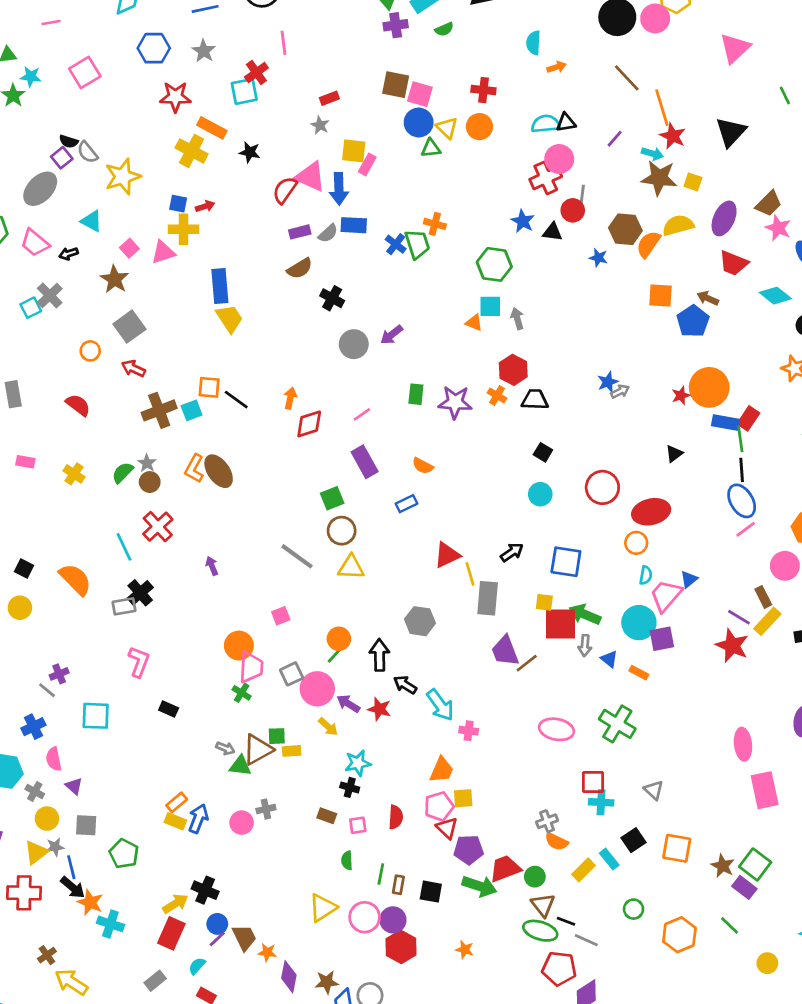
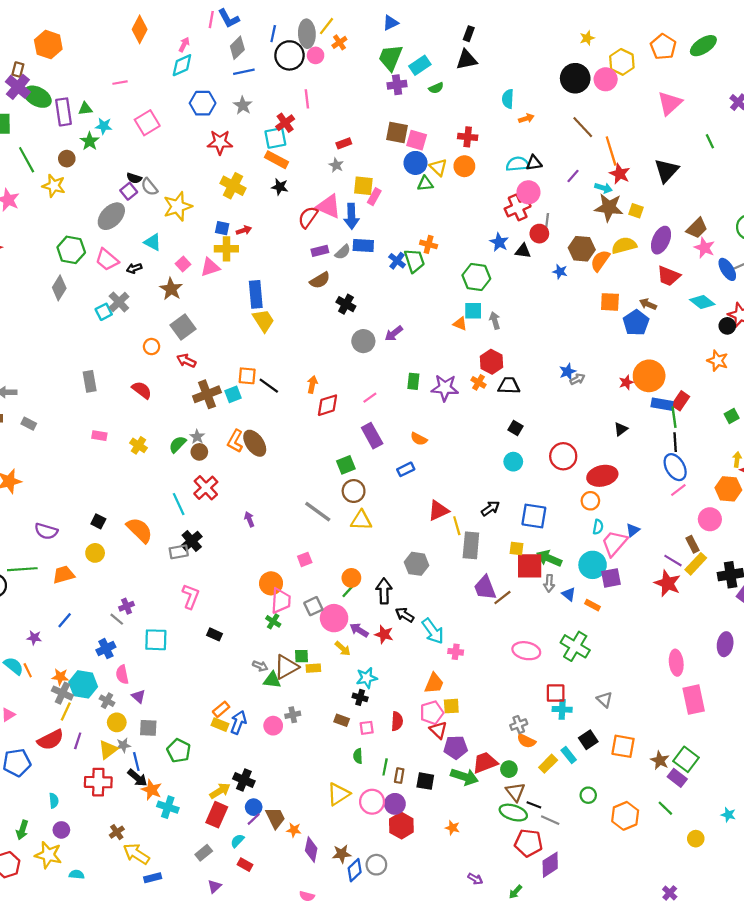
orange rectangle: (212, 128) -> (276, 160), moved

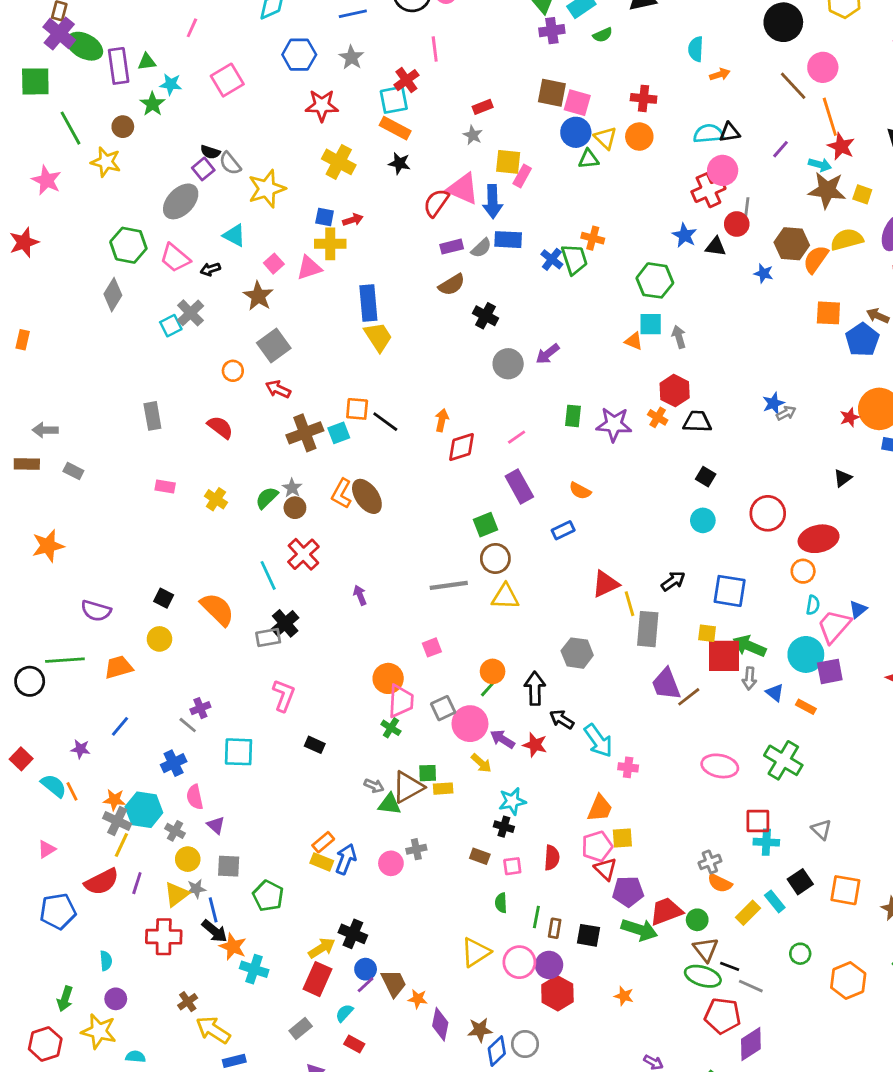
pink circle: (606, 79) -> (823, 67), moved
pink line: (120, 83) -> (192, 28), turned -56
gray line: (318, 512) -> (449, 585), turned -44

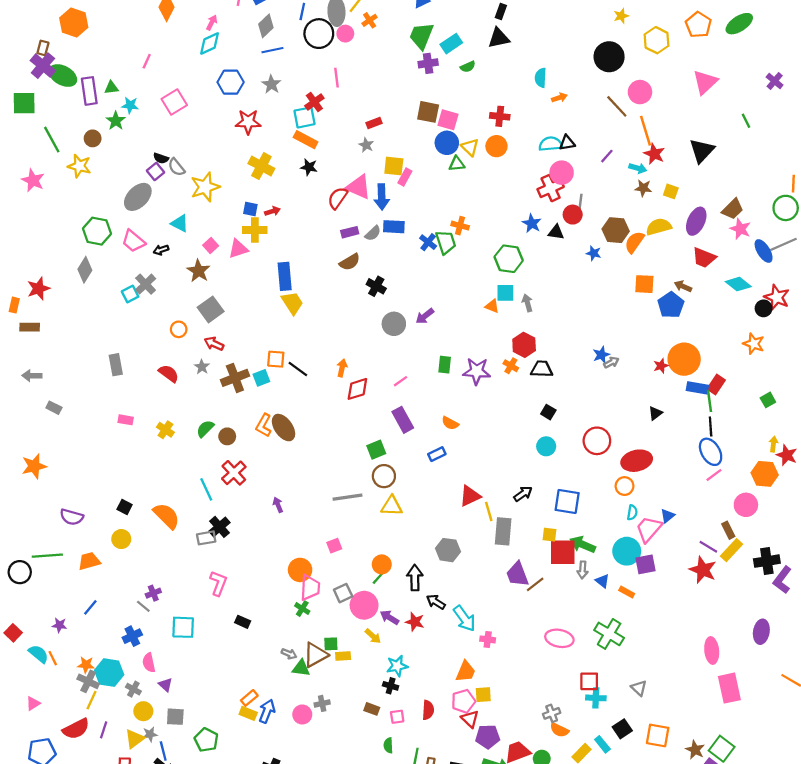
brown star: (827, 190) -> (643, 188), size x0.6
red star: (24, 242) -> (38, 289), moved
brown rectangle: (27, 464) -> (30, 327), moved
gray star: (292, 488) -> (202, 367), moved

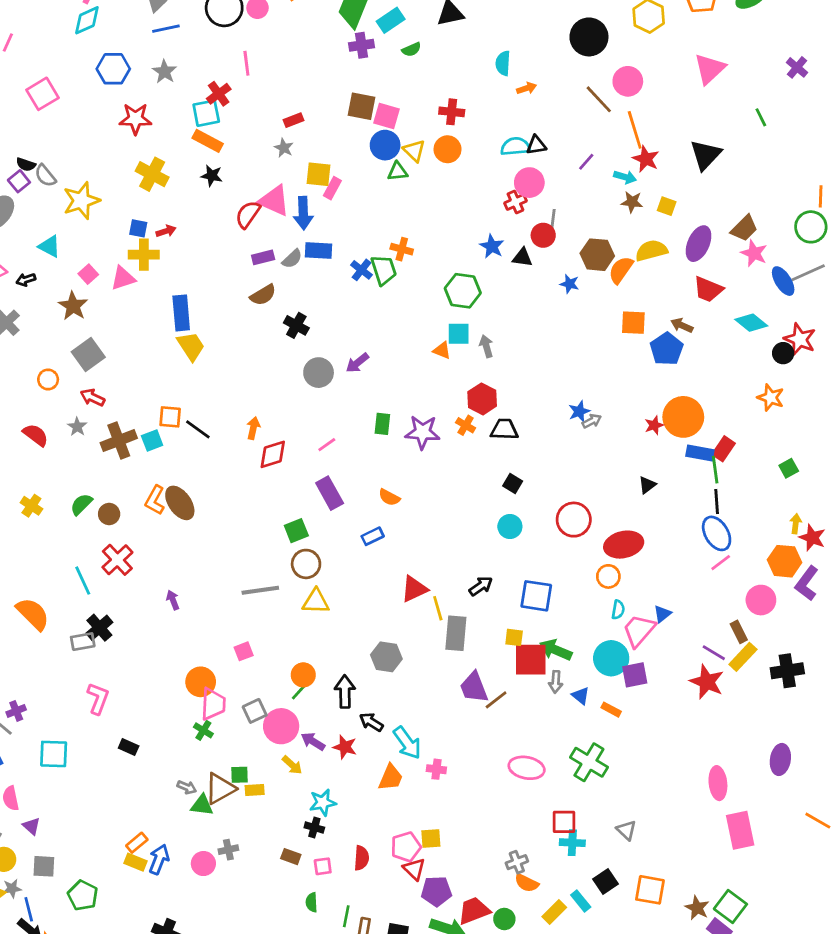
red cross: (551, 188) -> (515, 202), size x0.7
purple L-shape: (782, 580) -> (807, 583), moved
orange trapezoid: (466, 671) -> (391, 778), moved

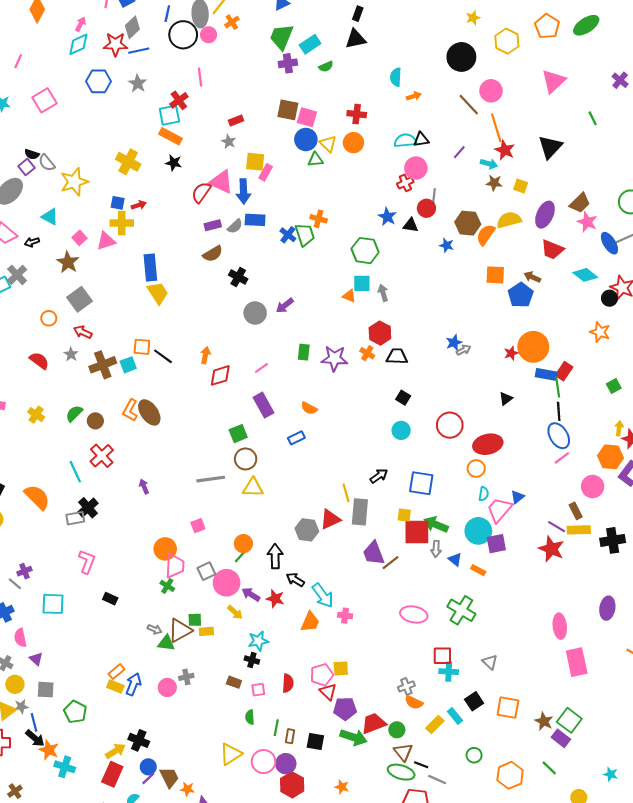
red star: (135, 119) -> (115, 44), moved
red triangle: (414, 589) -> (330, 519), moved
yellow rectangle: (743, 657) -> (579, 530), turned 45

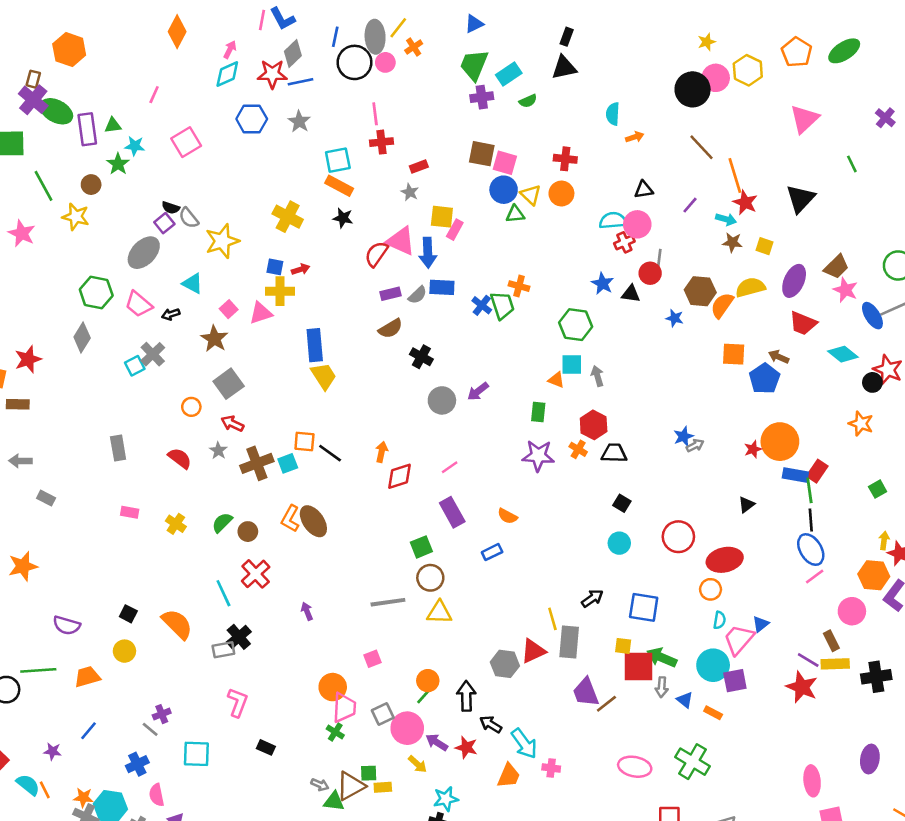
pink circle: (491, 91) -> (716, 78), moved
red cross: (179, 100) -> (382, 142), moved, turned 30
cyan semicircle: (405, 141) -> (613, 221), moved
green rectangle: (304, 352) -> (538, 412), moved

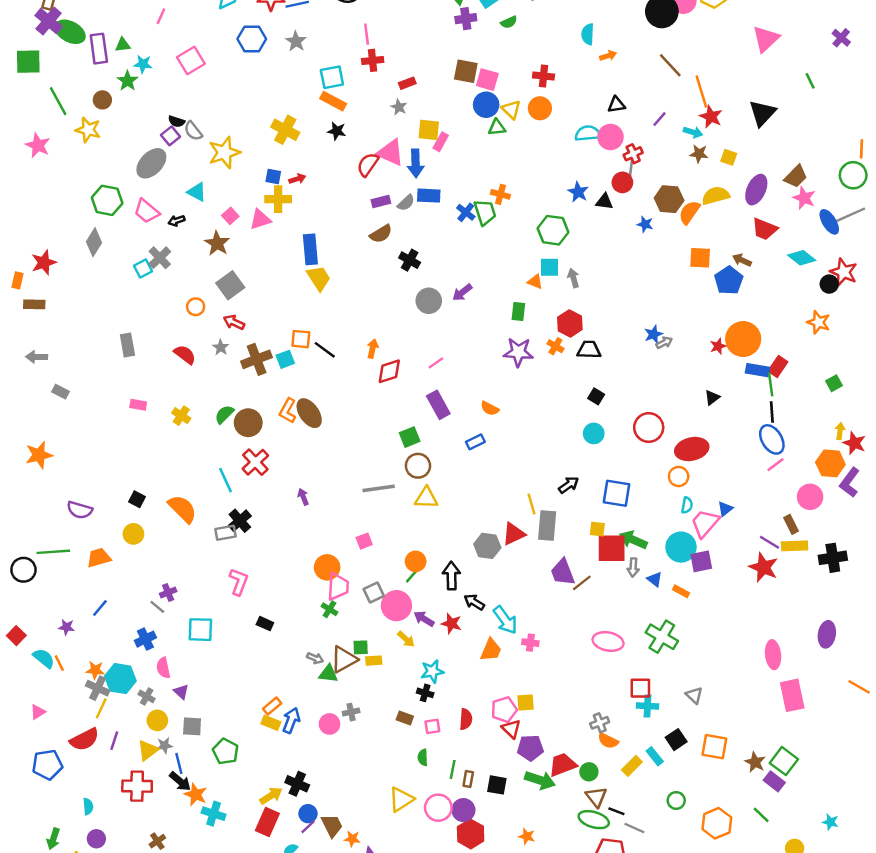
red cross: (624, 242) -> (633, 154), moved
brown circle: (248, 532) -> (248, 423), size x1.5

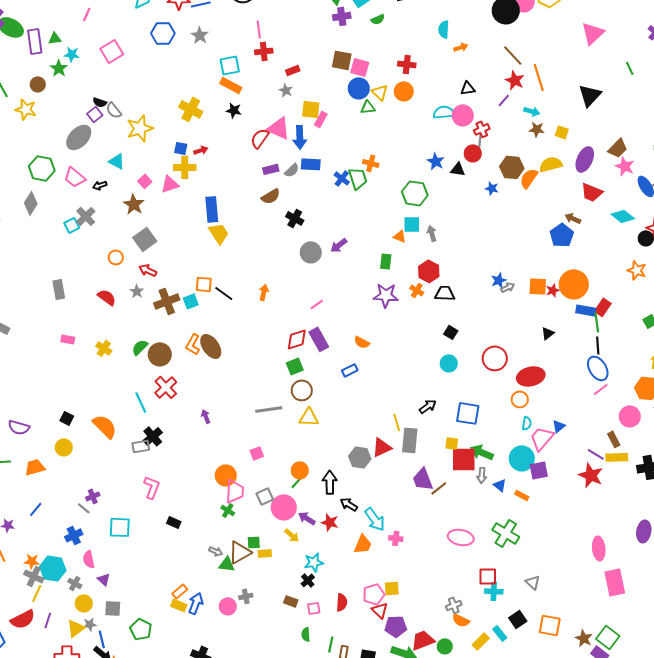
red star: (711, 117) -> (515, 80), moved
orange square: (700, 258) -> (538, 286), moved
red diamond: (389, 371) -> (297, 339), moved
black cross: (425, 693) -> (308, 580), turned 32

